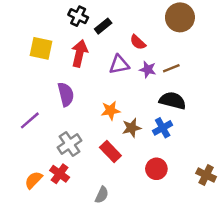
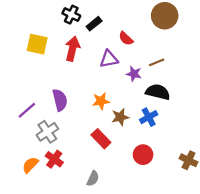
purple star: (148, 70) -> (134, 74), moved
purple semicircle: (66, 94) -> (60, 100), moved
gray cross: (70, 144) -> (47, 132), moved

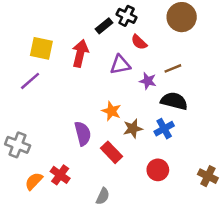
black cross: (71, 15) -> (127, 16), moved
purple semicircle: (60, 100) -> (83, 134), moved
orange star: (101, 101) -> (111, 111), turned 30
purple line: (27, 110) -> (30, 81), moved
gray cross: (47, 132) -> (18, 145), moved, turned -35

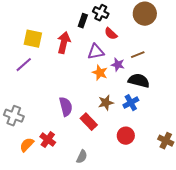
black rectangle: (104, 26) -> (83, 21), turned -32
orange star: (111, 111) -> (100, 73), moved

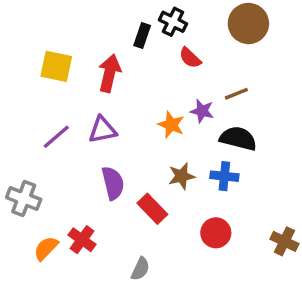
purple triangle: (96, 52) -> (103, 130), moved
purple line: (24, 65) -> (56, 137), moved
blue cross: (131, 103) -> (224, 176), turned 35

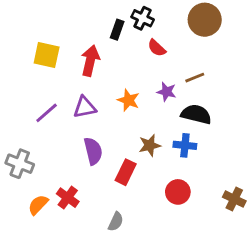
orange star: (171, 125) -> (128, 100), moved
red rectangle: (152, 209) -> (126, 172), turned 70

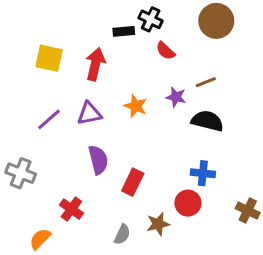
black rectangle: (117, 30) -> (124, 31), turned 66
brown star: (150, 145) -> (158, 224), moved
blue cross: (185, 145) -> (203, 173), moved
orange semicircle: (38, 205) -> (40, 239), moved

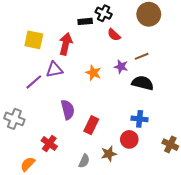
purple triangle: (89, 113) -> (54, 70), moved

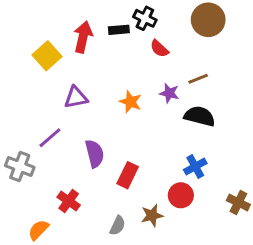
yellow square: (34, 40) -> (47, 56), turned 36
red arrow: (66, 44) -> (83, 37), moved
purple line: (34, 82) -> (50, 138), moved
blue cross: (140, 119) -> (195, 167), turned -35

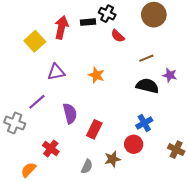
purple star: (169, 93) -> (170, 75), moved

